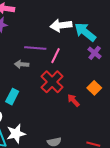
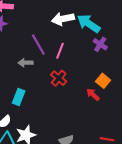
purple line: (35, 48) -> (38, 45), turned 60
red cross: (52, 82) -> (59, 78), size x0.7
red arrow: (73, 100) -> (93, 94), moved

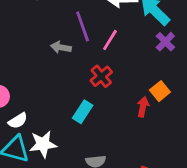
red arrow: (93, 94) -> (143, 107), turned 48
cyan rectangle: (19, 97) -> (83, 112), moved

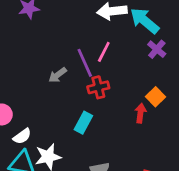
purple line: (83, 26) -> (85, 63), moved
gray arrow: (61, 47) -> (58, 75), moved, turned -42
red cross: (101, 76) -> (98, 87), turned 30

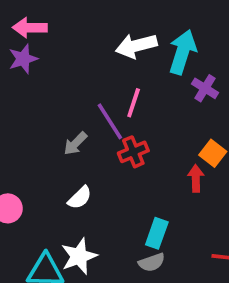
cyan arrow: (145, 21) -> (183, 52), turned 76
cyan rectangle: (83, 123) -> (157, 233), moved
white semicircle: (22, 136) -> (80, 198), moved

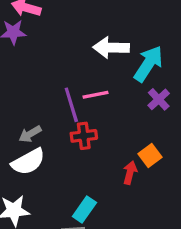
pink line: (134, 103) -> (95, 95), turned 45
gray arrow: (75, 144) -> (30, 134), moved
white semicircle: (80, 198) -> (28, 162), size x1.5

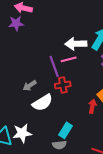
white arrow: (111, 48) -> (76, 44), moved
white semicircle: (28, 162) -> (42, 103), moved

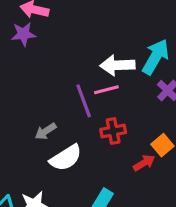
red cross: (63, 85) -> (113, 131), moved
red arrow: (92, 106) -> (144, 163), turned 48

